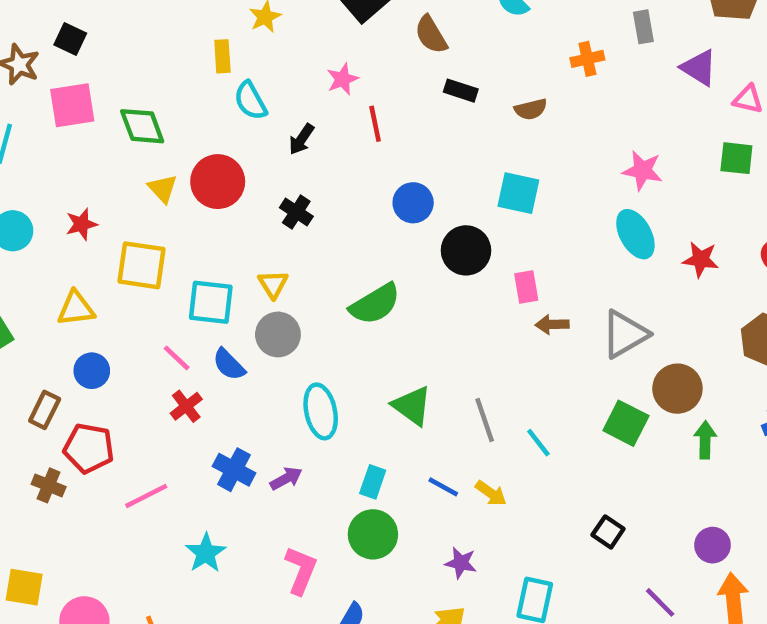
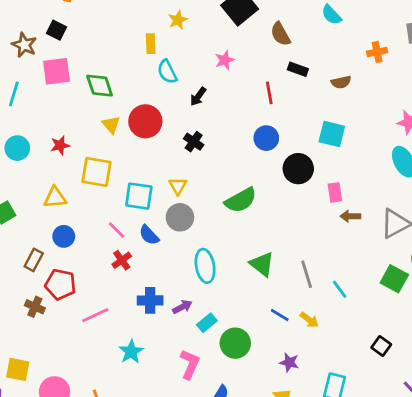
red line: (375, 124) -> (269, 93), moved
blue cross: (234, 470) -> (150, 300), turned -30
cyan rectangle: (373, 482) -> (207, 323), moved, turned 30

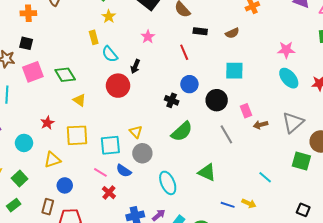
red circle: (145, 121) -> (118, 86), moved
black cross: (194, 142) -> (172, 100), moved
cyan circle: (17, 148) -> (24, 143), moved
gray line: (307, 274) -> (226, 134), moved

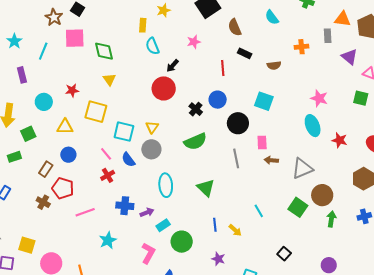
red circle: (118, 86) -> (164, 88), moved
blue line: (228, 205) -> (215, 225), turned 48

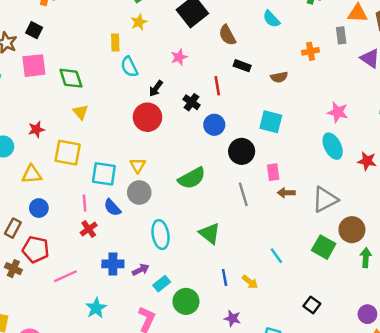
black cross: (196, 109) -> (192, 102), moved
pink line: (106, 154) -> (85, 203), turned 40

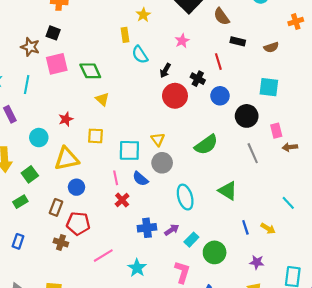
red circle: (147, 117) -> (175, 96), moved
yellow square: (68, 153) -> (95, 136), size x0.7
yellow triangle: (32, 174) -> (67, 159), size x1.4
pink line: (65, 276) -> (103, 256), moved

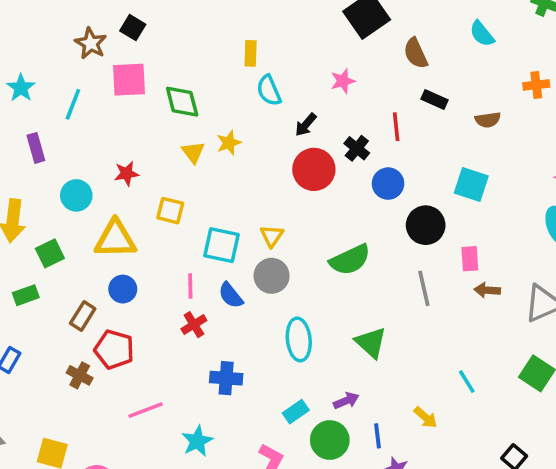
yellow star: (143, 15) -> (229, 143), moved
blue line: (245, 227) -> (377, 436), moved
purple arrow: (172, 230) -> (346, 401), moved

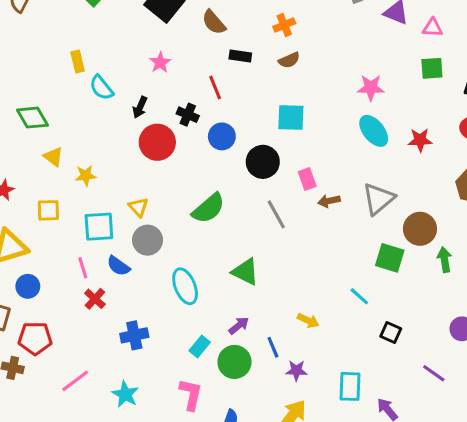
orange cross: (536, 85) -> (284, 25), moved
yellow star: (229, 143) -> (86, 176), moved, turned 30
cyan line: (467, 382) -> (359, 296), moved

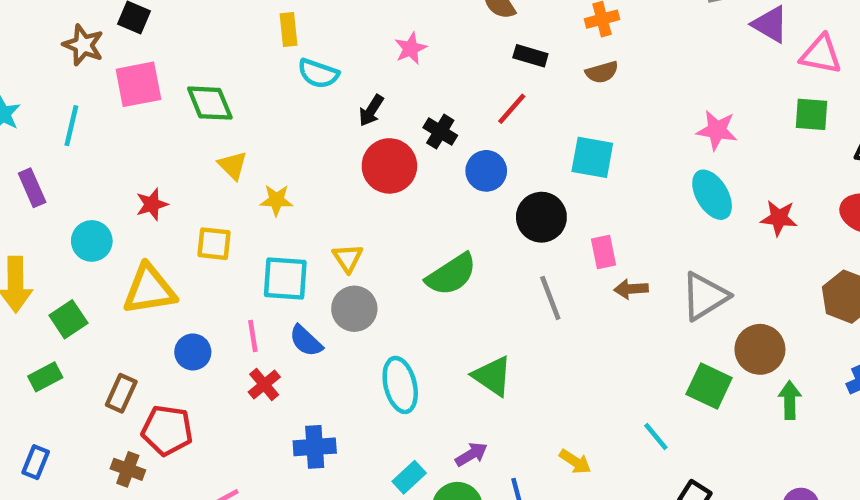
pink triangle: (433, 28) -> (821, 54), size x1.4
cyan semicircle: (101, 88) -> (318, 73), turned -40
red line: (215, 88) -> (512, 109), moved, turned 55
blue circle: (28, 286) -> (193, 352), moved

